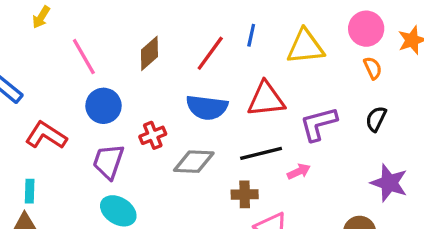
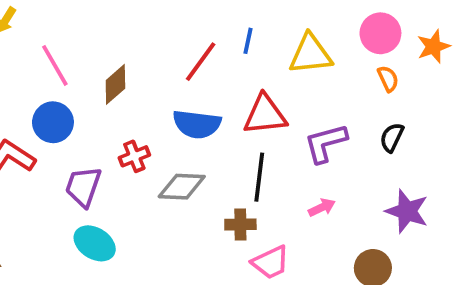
brown diamond: (149, 53) -> (115, 84), moved
blue circle: (103, 106) -> (53, 122), moved
black line: (261, 153) -> (259, 177), turned -69
pink arrow: (299, 171) -> (322, 207), moved

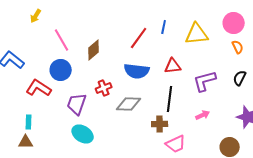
red triangle: (265, 115) -> (173, 66), size x0.7

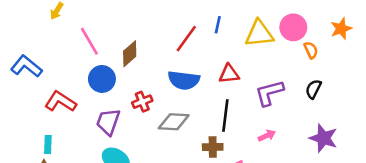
pink circle: (234, 23) -> (293, 27), moved
blue circle: (61, 70) -> (102, 79), moved

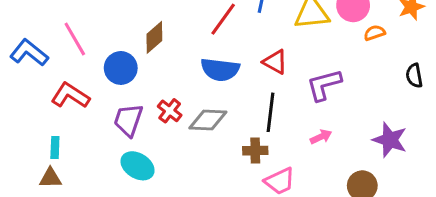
pink line: (89, 41) -> (75, 39), moved
orange semicircle: (311, 50) -> (374, 33), turned -84
red triangle: (229, 74) -> (275, 62), turned 35
black semicircle: (313, 89) -> (414, 76), moved, turned -36
red cross: (142, 102) -> (170, 111), moved, turned -30

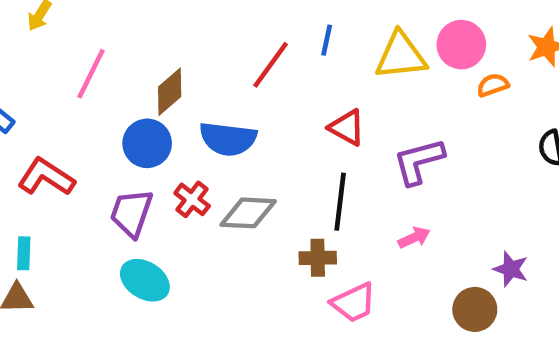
pink line: (75, 39) -> (91, 74), moved, turned 56
blue circle: (121, 68) -> (147, 143), moved
blue semicircle: (220, 70) -> (228, 139), moved
purple star: (390, 140) -> (511, 269), moved, size x0.7

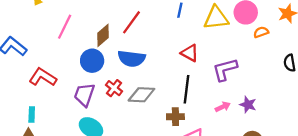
red line: (271, 65) -> (132, 22), moved
purple star: (511, 269) -> (248, 105), moved

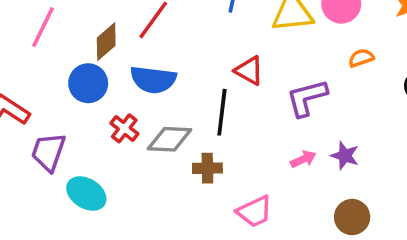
orange semicircle: (261, 32) -> (361, 58), moved
black line: (186, 89) -> (222, 112), moved
purple trapezoid: (84, 95) -> (48, 152), moved
brown cross: (175, 117) -> (207, 168), moved

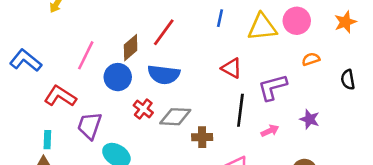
pink line: (43, 27) -> (86, 55), moved
black line: (222, 112) -> (240, 110), moved
purple star: (345, 156) -> (310, 119), moved

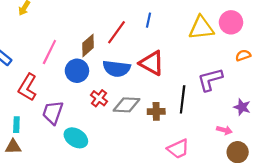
blue line: (220, 18) -> (148, 20), moved
red triangle: (232, 68) -> (152, 63), moved, size x1.4
red L-shape: (60, 96) -> (27, 87), turned -92
pink arrow: (270, 131) -> (224, 130), moved, turned 40
brown cross: (202, 137) -> (156, 111), moved

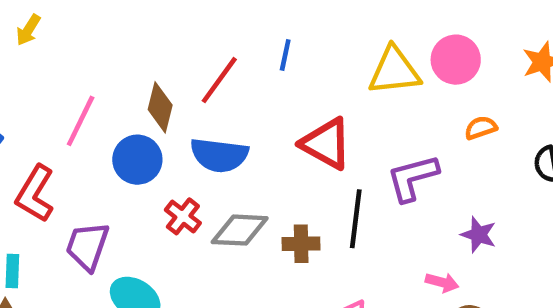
brown diamond: (88, 45) -> (160, 107), turned -35
red triangle: (152, 63) -> (326, 144), moved

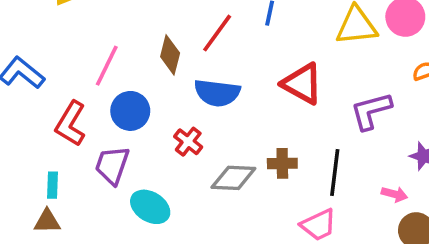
blue circle: (137, 160) -> (130, 111), moved
black line: (356, 219) -> (335, 172), moved
gray diamond: (240, 230) -> (233, 178), moved

